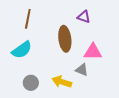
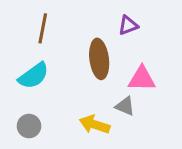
purple triangle: (84, 17) -> (128, 25), turned -40
gray circle: (31, 83) -> (29, 126), moved

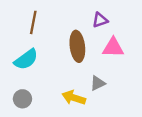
pink triangle: (142, 79) -> (113, 48), moved
gray triangle: (125, 106) -> (98, 83), turned -49

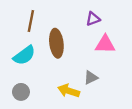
brown ellipse: (77, 46) -> (56, 43), moved

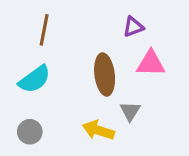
brown ellipse: (56, 43) -> (105, 74), moved
gray triangle: (91, 78) -> (130, 111), turned -32

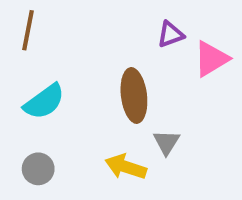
brown line: (44, 30) -> (28, 30), moved
pink triangle: (151, 63) -> (211, 59), moved, turned -32

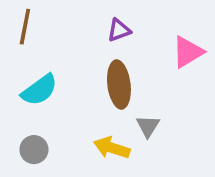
purple triangle: (171, 34) -> (119, 30), moved

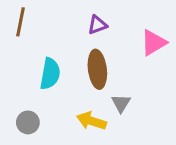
cyan semicircle: (39, 90) -> (50, 74), moved, turned -44

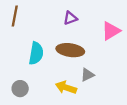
brown ellipse: (97, 69) -> (70, 50), turned -75
gray triangle: (121, 103) -> (87, 75), turned 32

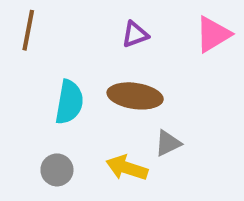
pink triangle: (111, 31) -> (213, 34), moved
gray circle: (20, 89) -> (57, 170), moved

